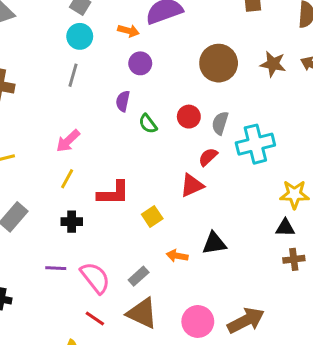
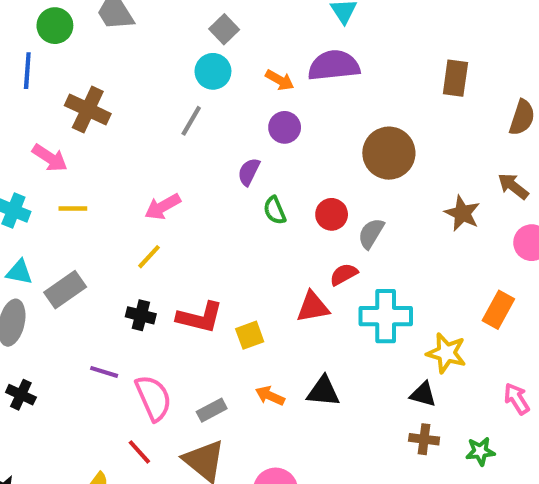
brown star: (273, 64) -> (462, 213), moved
cyan cross: (255, 144) -> (386, 316), moved
red L-shape: (113, 193) -> (200, 317), moved

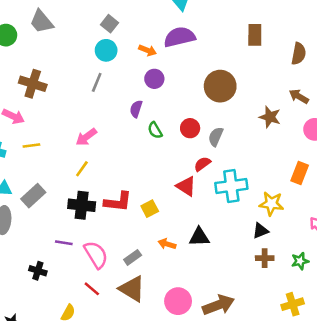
red triangle: (313, 307) -> (186, 186), turned 50
black cross: (141, 315) -> (82, 205), size x1.5
black triangle: (423, 394) -> (260, 231), turned -30
black cross: (21, 395) -> (38, 271), moved

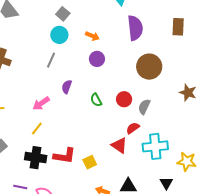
purple semicircle: (179, 37) -> (135, 28), moved, turned 95
purple semicircle: (136, 109) -> (67, 87), moved
black triangle: (260, 231) -> (166, 183), moved, turned -40

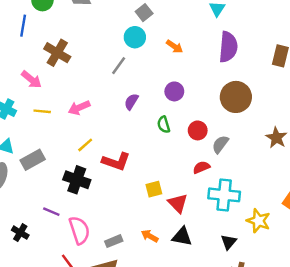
purple circle: (97, 59) -> (174, 91), moved
pink arrow: (41, 103) -> (79, 108), moved
red triangle: (119, 145) -> (178, 203), moved
red L-shape: (65, 156) -> (116, 161), moved
yellow square: (90, 162) -> (154, 189), moved

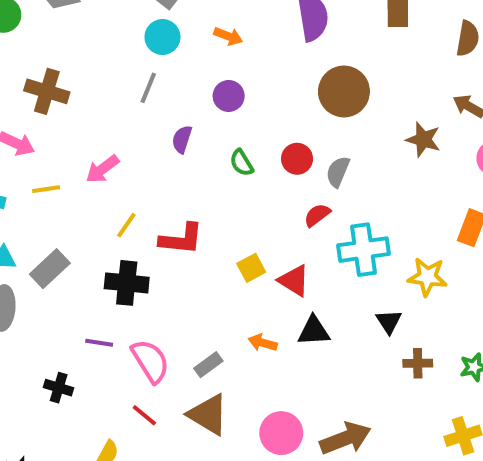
purple circle: (174, 91) -> (229, 96), moved

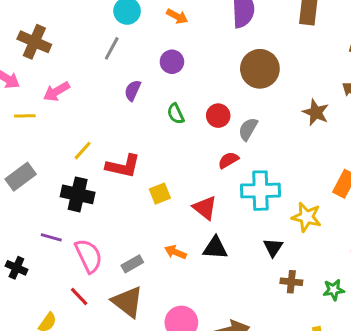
pink arrow: (102, 169) -> (56, 92), moved
yellow square: (251, 268) -> (160, 194), moved

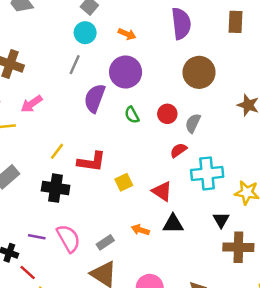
purple circle: (172, 62) -> (126, 72), size x1.6
purple semicircle: (133, 90) -> (95, 98), size x1.6
purple line: (51, 237) -> (37, 237), moved
brown cross: (291, 282) -> (238, 247), size x1.6
red line: (79, 296) -> (28, 272), moved

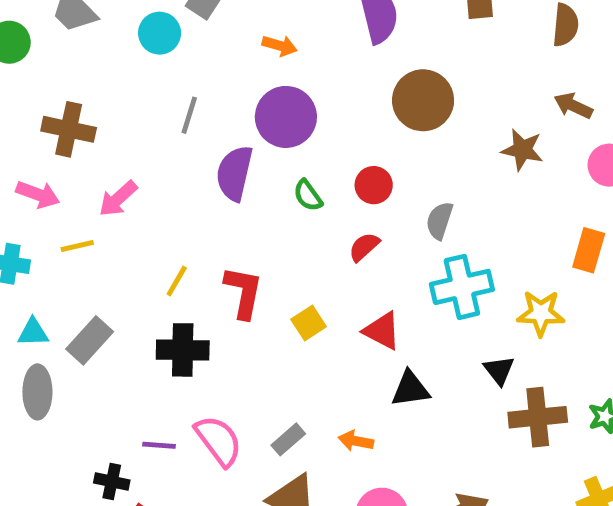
cyan circle: (85, 33) -> (160, 33), moved
gray semicircle: (193, 123) -> (439, 221), moved
red semicircle: (179, 150) -> (364, 247), moved
red L-shape: (91, 162) -> (243, 292), turned -80
orange arrow: (140, 230) -> (356, 441), moved

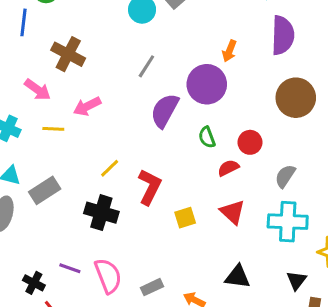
orange arrow: (280, 46) -> (229, 51), moved, turned 80
red semicircle: (364, 247) -> (228, 168), moved
red triangle: (382, 331) -> (233, 212), moved

